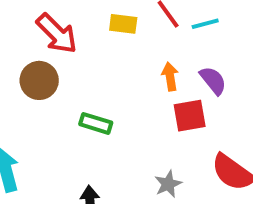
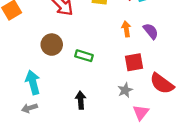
brown circle: (39, 80) -> (52, 45), moved
red square: (190, 116) -> (134, 62), moved

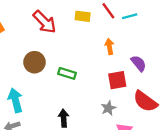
purple semicircle: (151, 31) -> (139, 63), moved

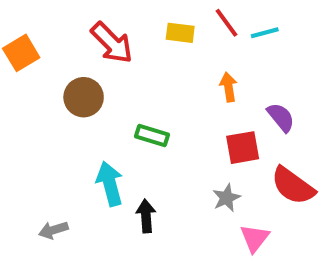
brown circle: (34, 62) -> (84, 97), moved
cyan arrow: (15, 100) -> (110, 184), moved

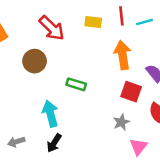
red line: (226, 23) -> (121, 16), turned 30
orange arrow: (229, 87) -> (123, 55), size x1.6
red square: (243, 148) -> (131, 92), turned 30
black arrow: (146, 216) -> (54, 143), moved, turned -144

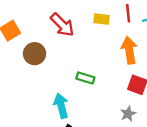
brown circle: (35, 61) -> (35, 54), moved

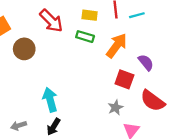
orange arrow: (129, 50) -> (117, 46), turned 45
green rectangle: (85, 78) -> (85, 37), moved

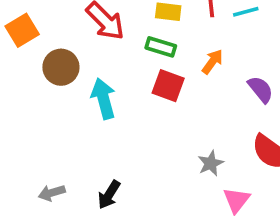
orange arrow: (117, 46) -> (212, 62), size x0.6
red square: (124, 79) -> (168, 86), moved
cyan arrow: (50, 100) -> (103, 99), moved

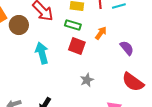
brown circle: (61, 67) -> (19, 25), moved
gray star: (211, 163) -> (87, 80), moved

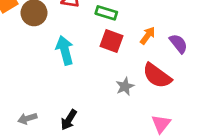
orange arrow: (101, 33) -> (148, 36), moved
red semicircle: (133, 82) -> (157, 76), moved

